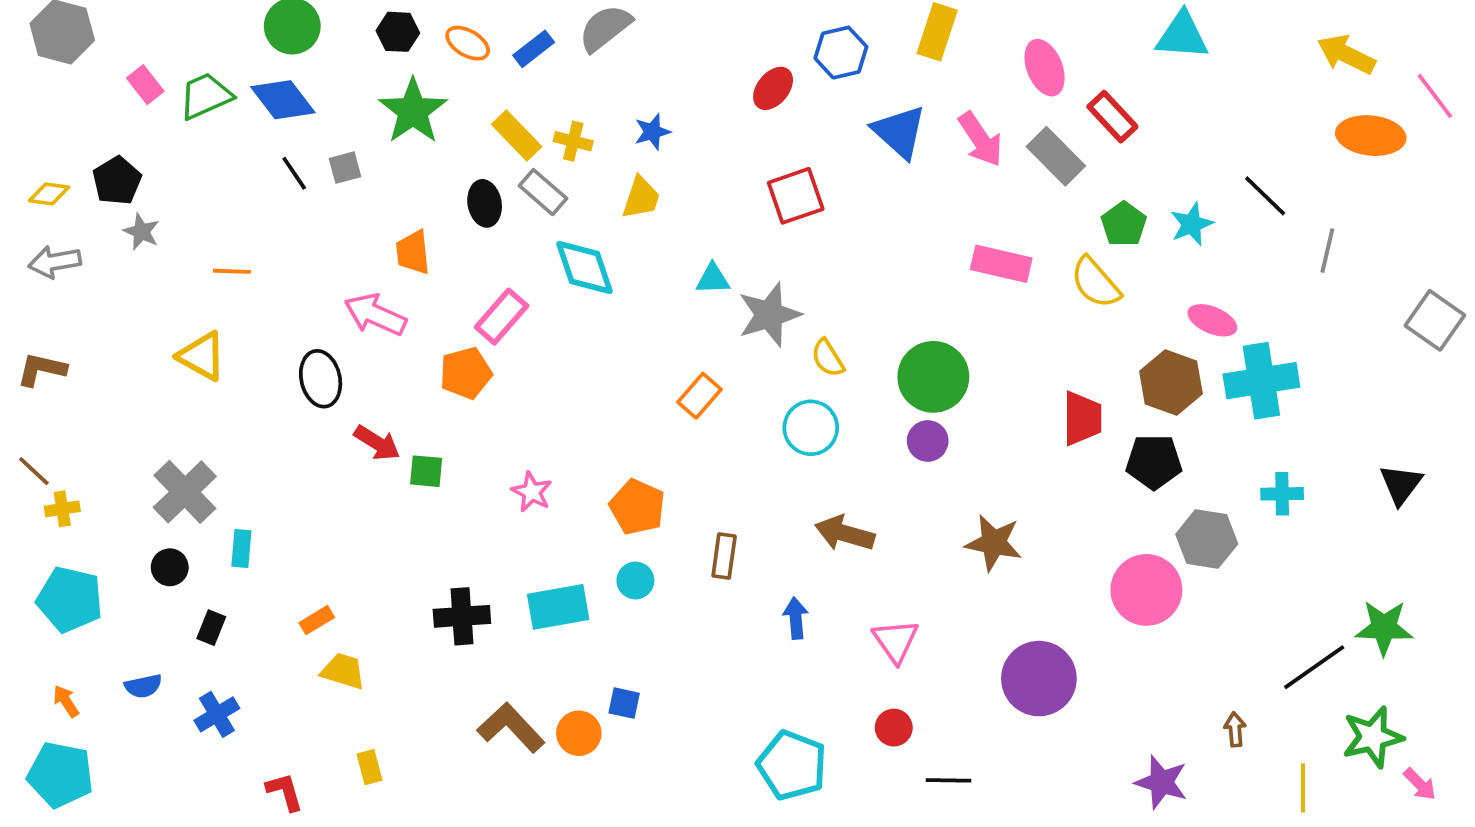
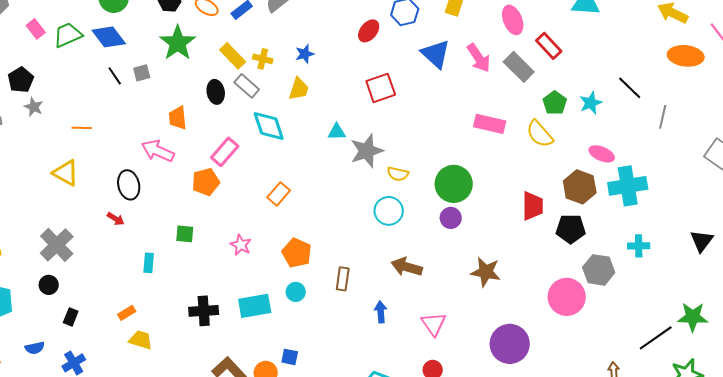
yellow semicircle: (828, 358) -> (398, 174), turned -45
orange rectangle: (700, 396) -> (279, 194), moved
red arrow: (377, 443) -> (116, 219), moved, size x0.7
cyan rectangle: (241, 548) -> (149, 263), moved

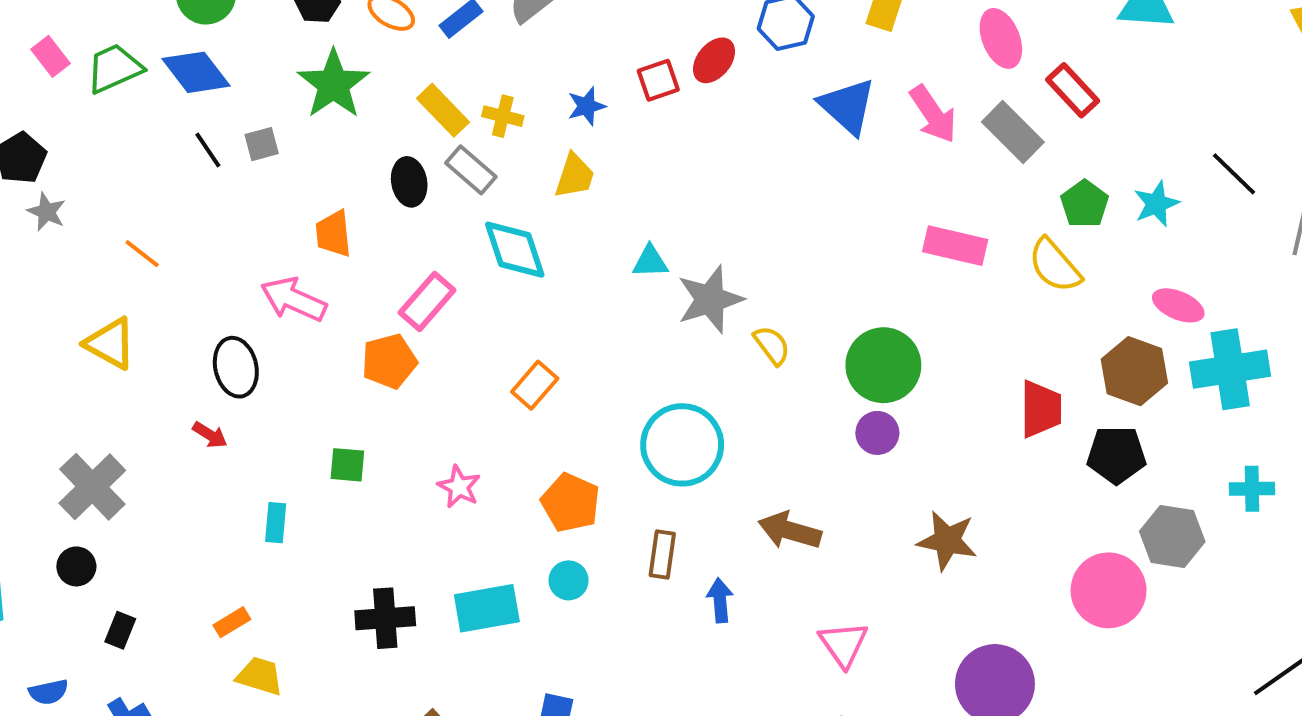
red square: (381, 88) -> (658, 80), moved, size x0.7
orange line: (82, 128) -> (142, 254), turned 36
yellow semicircle: (398, 174) -> (772, 345), turned -140
cyan circle: (389, 211) -> (682, 445), moved, size x1.4
blue arrow: (381, 312) -> (720, 600), moved

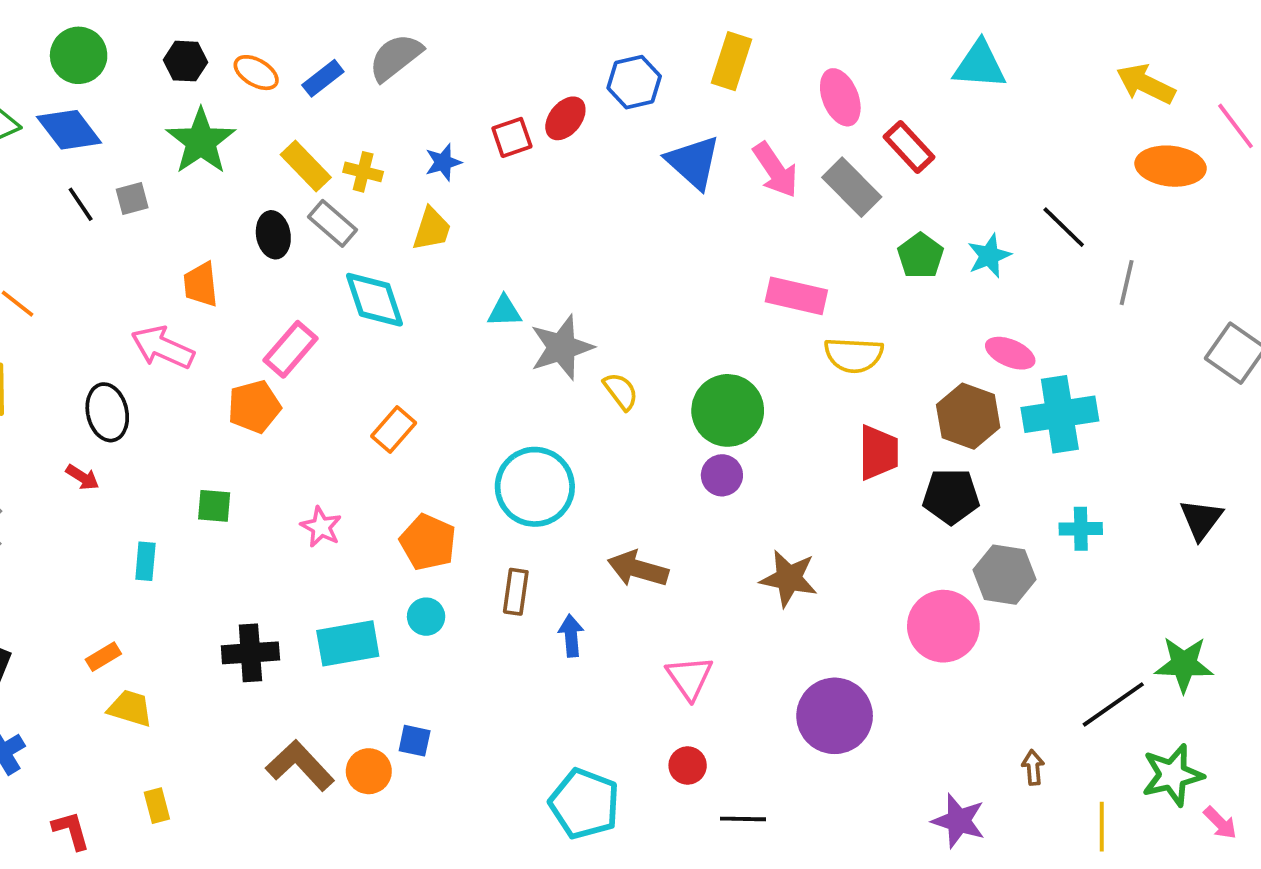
yellow semicircle: (1055, 266) -> (854, 355), moved, turned -46

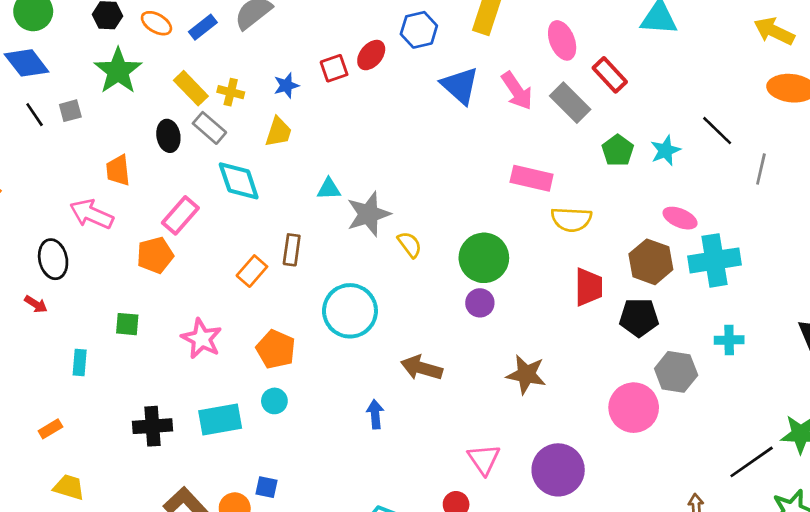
pink star: (321, 527) -> (202, 339), size x1.4
brown rectangle: (516, 592) -> (292, 250), moved
pink triangle: (689, 678) -> (484, 459), moved
yellow trapezoid: (130, 708) -> (69, 487), moved

